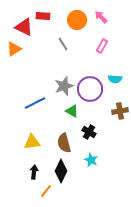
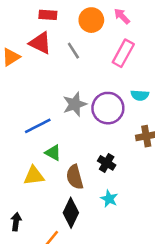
red triangle: (24, 27) -> (40, 43), moved
pink rectangle: (102, 46) -> (123, 53), size x1.5
green triangle: (72, 111) -> (53, 153), moved
black arrow: (34, 172) -> (16, 222), moved

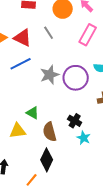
red triangle: (40, 43) -> (23, 38), moved
blue line: (38, 126) -> (21, 64), moved
cyan star: (109, 199) -> (84, 138), moved

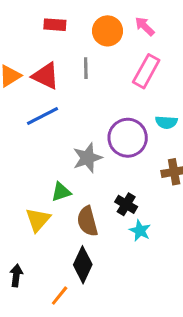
gray line: (49, 33) -> (86, 68), turned 32
gray star: (50, 75) -> (87, 158), moved
green triangle: (33, 113) -> (61, 192), turned -48
yellow triangle: (18, 131) -> (38, 220), turned -42

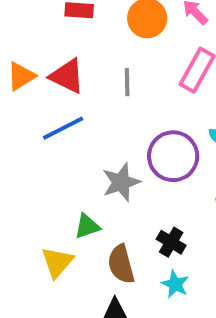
gray line: (86, 68) -> (127, 82), moved
cyan star: (140, 231) -> (175, 284), moved

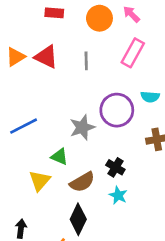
blue line: (63, 128) -> (24, 126), moved
green triangle: (87, 226) -> (60, 157), turned 42
brown semicircle: (121, 264) -> (82, 182), turned -105

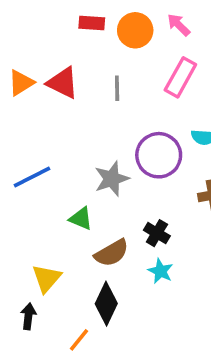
red rectangle: (54, 13) -> (92, 23), moved
yellow triangle: (40, 181) -> (46, 278), moved

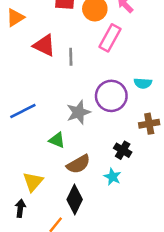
pink rectangle: (180, 77) -> (110, 38), moved
orange triangle: (21, 83) -> (15, 18), moved
gray line: (117, 88) -> (71, 57), moved
black cross: (157, 233) -> (123, 150), moved

